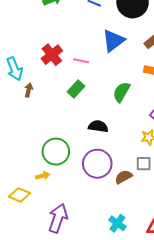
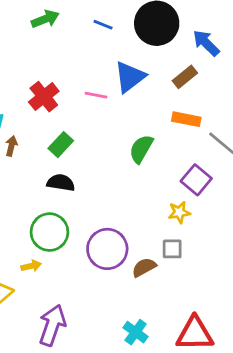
pink line: (81, 61) -> (96, 95), moved
green rectangle: (76, 89) -> (61, 145), moved
black semicircle: (98, 126) -> (61, 183), moved

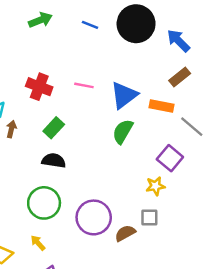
blue triangle: (130, 77) -> (124, 95), moved
brown rectangle: (185, 77) -> (180, 77), moved
red cross: (44, 97) -> (39, 87), turned -30
yellow arrow: (31, 266) -> (38, 243), moved, turned -119

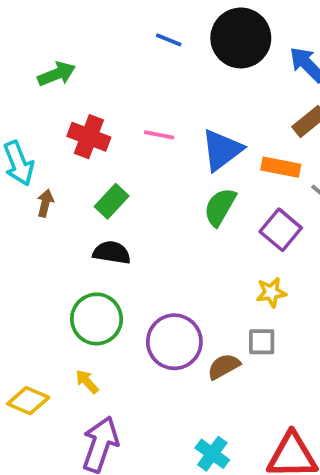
green arrow: (40, 20) -> (57, 74), moved
purple square: (170, 158) -> (281, 230), moved

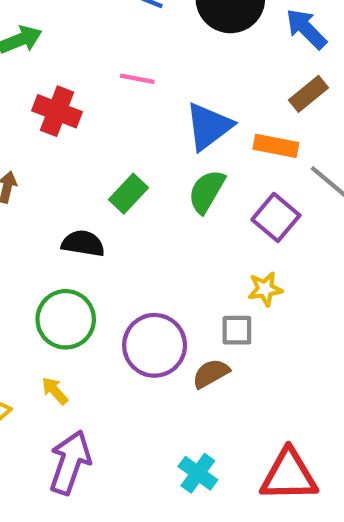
pink line: (159, 135) -> (137, 79), moved
green rectangle: (112, 201) -> (129, 194), moved
gray square: (262, 342) -> (237, 330), moved

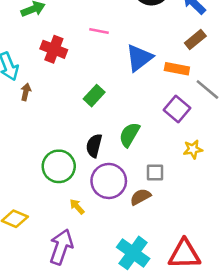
green semicircle: (207, 191) -> (129, 135), moved
black semicircle: (83, 243) -> (94, 146), moved, turned -85
yellow star: (265, 289) -> (193, 149), moved
yellow arrow: (55, 391) -> (77, 207), moved
cyan cross: (198, 473) -> (133, 253), size x1.5

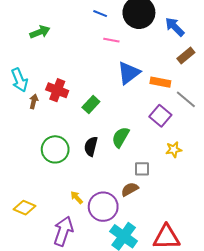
pink line: (99, 31) -> (111, 40), moved
brown rectangle: (195, 40) -> (186, 55), moved
red cross: (54, 49) -> (57, 90), moved
green circle: (59, 166) -> (55, 149), moved
purple circle: (109, 181) -> (103, 207), moved

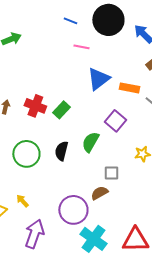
red cross: (57, 90) -> (35, 106), moved
purple square: (160, 116) -> (115, 121), moved
yellow arrow: (77, 197) -> (22, 201), moved

